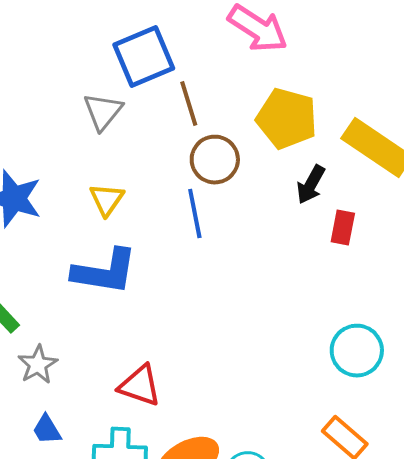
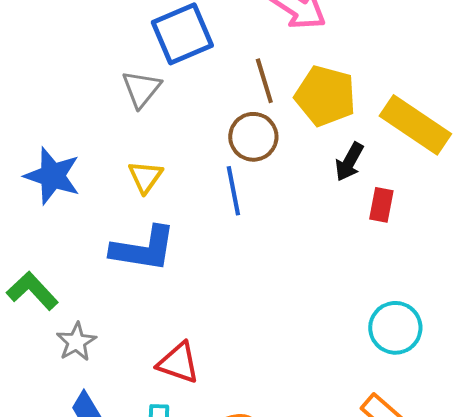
brown line: (189, 104) -> (264, 81), moved

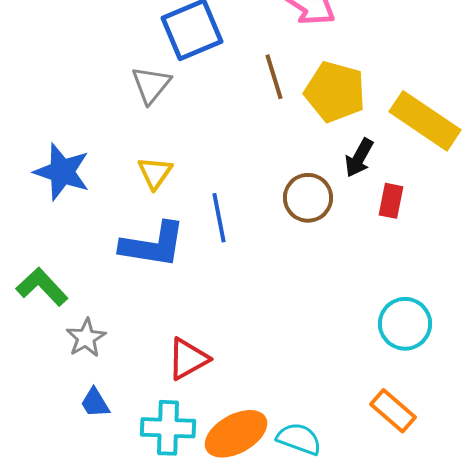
brown circle: (253, 137) -> (308, 198), moved
blue line: (233, 191) -> (219, 218), moved
red triangle: (178, 363) -> (188, 359), turned -48

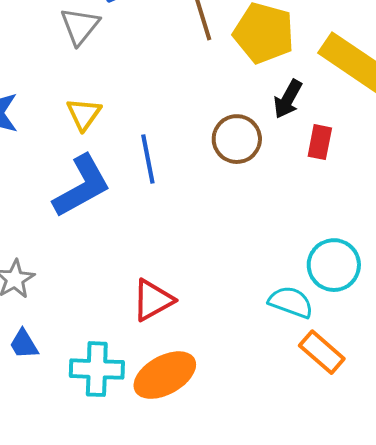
blue L-shape: (153, 245) -> (82, 186), turned -38
red triangle: (188, 359) -> (153, 300), moved
cyan semicircle: (299, 439) -> (291, 302), moved

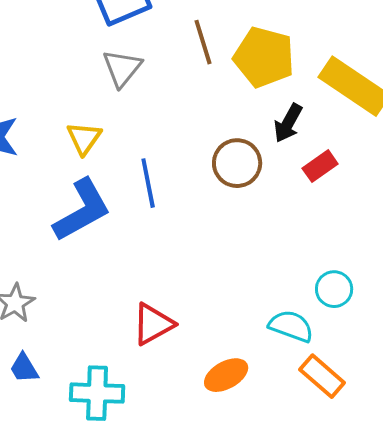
gray triangle: (80, 26) -> (122, 68), moved
red rectangle: (320, 142) -> (320, 166), turned 44
cyan circle: (334, 265) -> (334, 289), size x0.7
orange ellipse: (165, 375) -> (226, 375), moved, size x0.7

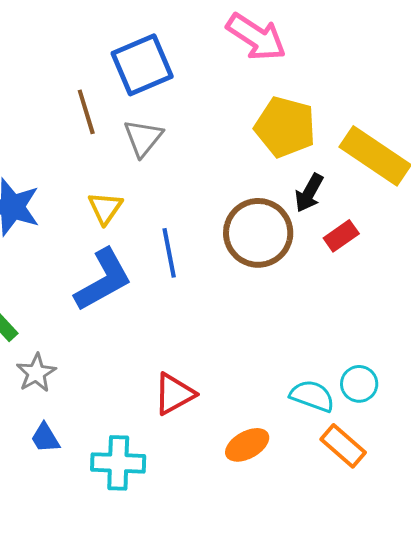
brown line: (203, 42) -> (86, 112), moved
brown circle: (237, 163) -> (258, 233), size x1.4
cyan circle: (334, 289) -> (359, 384), moved

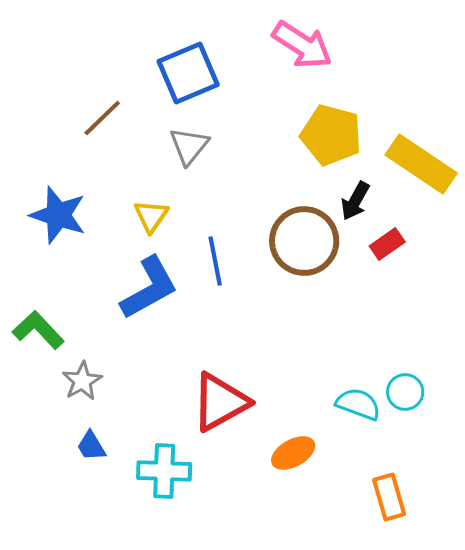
brown line: (86, 112) -> (102, 118), moved, turned 63
red triangle: (174, 394) -> (220, 402), size x1.4
orange rectangle: (343, 446) -> (389, 497), moved, turned 33

